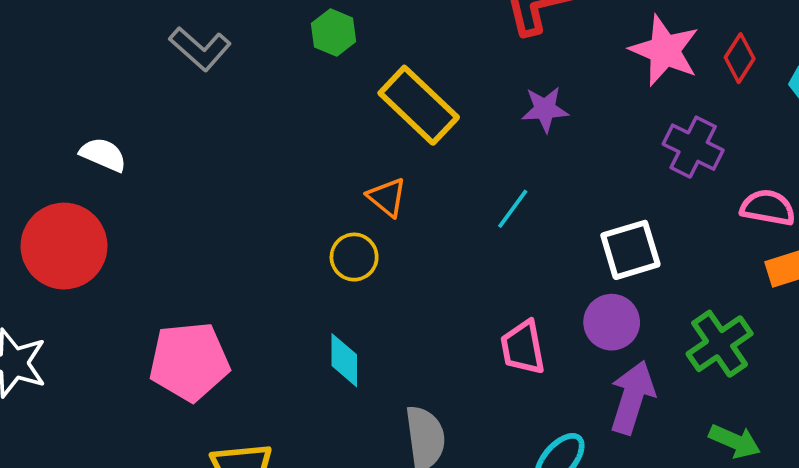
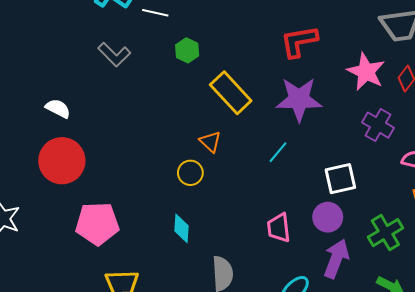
purple star: (545, 109) -> (299, 99), size x1.8
red circle: (64, 246) -> (62, 161), moved

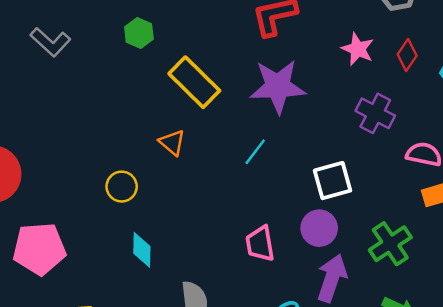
pink star: (366, 72) -> (358, 49), size x0.7
yellow circle: (190, 173) -> (122, 187), moved

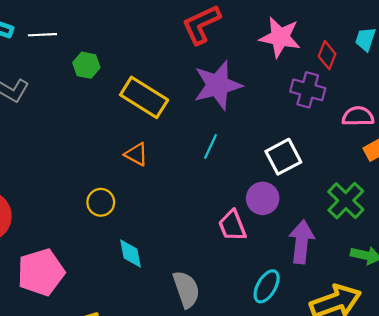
pink star: (358, 49) -> (280, 37), size x1.4
red diamond: (407, 55) -> (327, 55), moved
purple circle: (319, 228) -> (263, 198), moved

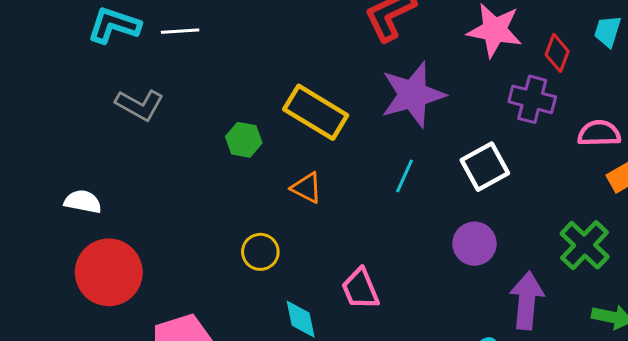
green hexagon: (86, 65) -> (244, 140), moved
white square: (283, 157) -> (485, 167), moved
pink trapezoid: (232, 226) -> (360, 289), moved

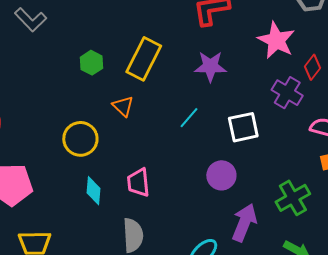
purple star: (413, 95) -> (210, 66), size x0.7
yellow rectangle: (316, 112) -> (144, 59), turned 69
yellow circle: (260, 252) -> (80, 139), size x1.4

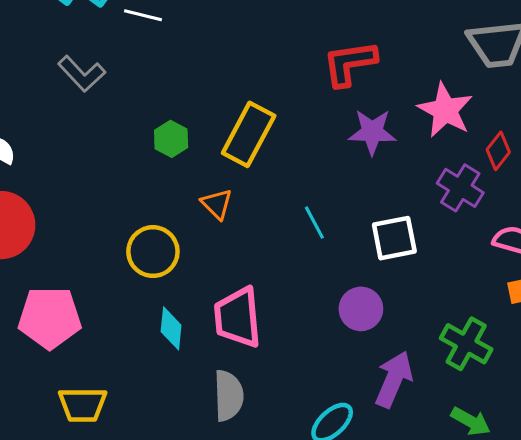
purple star: (210, 66) -> (372, 132), moved
cyan line: (189, 118) -> (314, 223), turned -70
pink trapezoid: (138, 182) -> (238, 317), size x1.4
green cross: (293, 198) -> (466, 344), turned -32

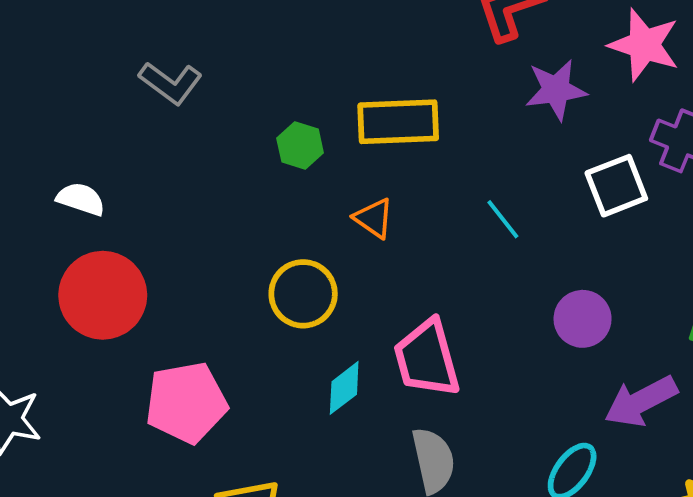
yellow rectangle: (249, 134) -> (398, 122), turned 70
white square: (394, 238) -> (616, 186), moved
cyan diamond: (171, 328) -> (344, 388), turned 57
purple arrow: (394, 379) -> (641, 401), turned -130

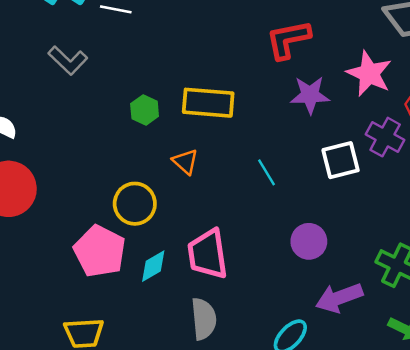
pink pentagon: (186, 403) -> (100, 251), moved, turned 30

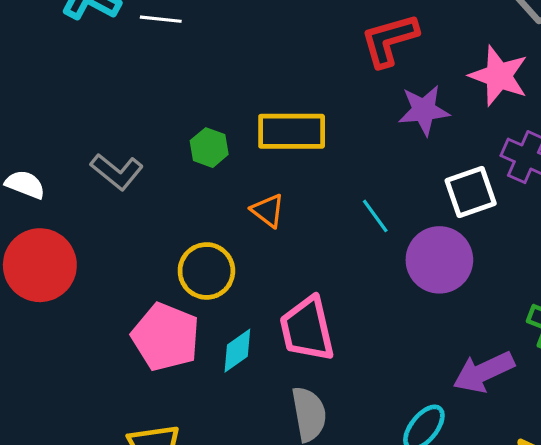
gray L-shape: (68, 60) -> (117, 172), moved
purple circle: (309, 241) -> (439, 260), moved, size x1.4

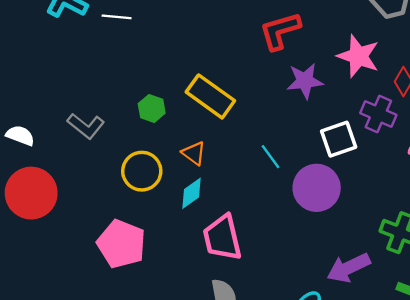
yellow rectangle: (292, 131) -> (210, 96), turned 36
yellow circle: (206, 271) -> (142, 171), moved
cyan diamond: (237, 351) -> (192, 193), moved

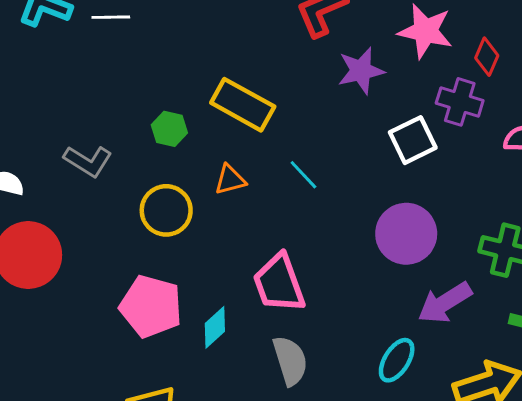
orange triangle: (194, 153) -> (230, 180), turned -45
cyan line: (271, 157) -> (303, 175), moved
purple circle: (317, 188) -> (406, 234), moved
cyan diamond: (192, 193) -> (215, 327), moved

